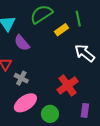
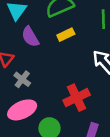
yellow rectangle: (62, 30) -> (66, 35), moved

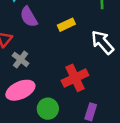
yellow rectangle: (66, 35) -> (66, 25), moved

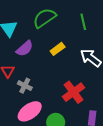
purple semicircle: (29, 17) -> (25, 48), turned -90

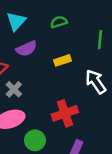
green semicircle: (45, 18) -> (59, 22), size x0.6

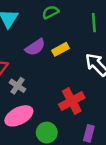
purple semicircle: (26, 49) -> (35, 47), moved

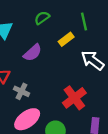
yellow rectangle: (60, 49) -> (66, 39), moved

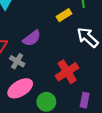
purple semicircle: (33, 53) -> (32, 38), moved

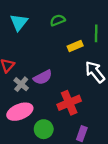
purple semicircle: (32, 38) -> (43, 77), moved

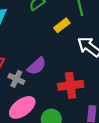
red cross: (69, 103) -> (71, 85), turned 30

